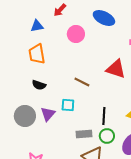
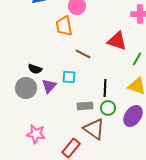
orange trapezoid: (37, 54) -> (64, 26), moved
black semicircle: (39, 85) -> (35, 69), moved

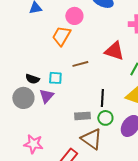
orange trapezoid: (64, 26) -> (61, 36), turned 40
brown line: (83, 54) -> (80, 64), turned -42
cyan square: (69, 77) -> (55, 78), moved

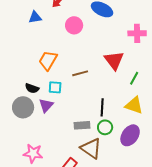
orange trapezoid: (61, 36) -> (48, 60), moved
red triangle: (114, 51) -> (114, 60), turned 35

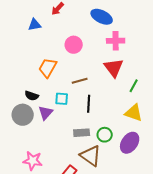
pink circle: (74, 25) -> (74, 45), moved
pink cross: (137, 33) -> (116, 41), moved
cyan square: (55, 87) -> (62, 99), moved
black line: (102, 107) -> (89, 104), moved

